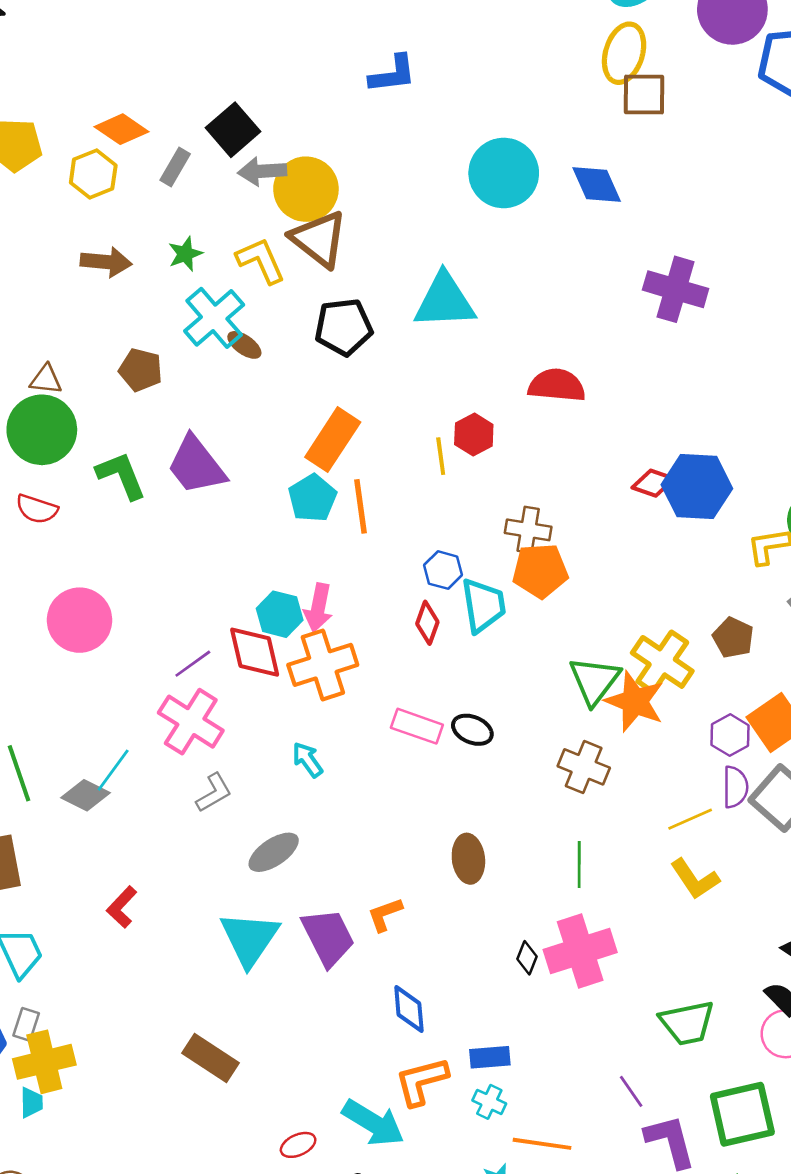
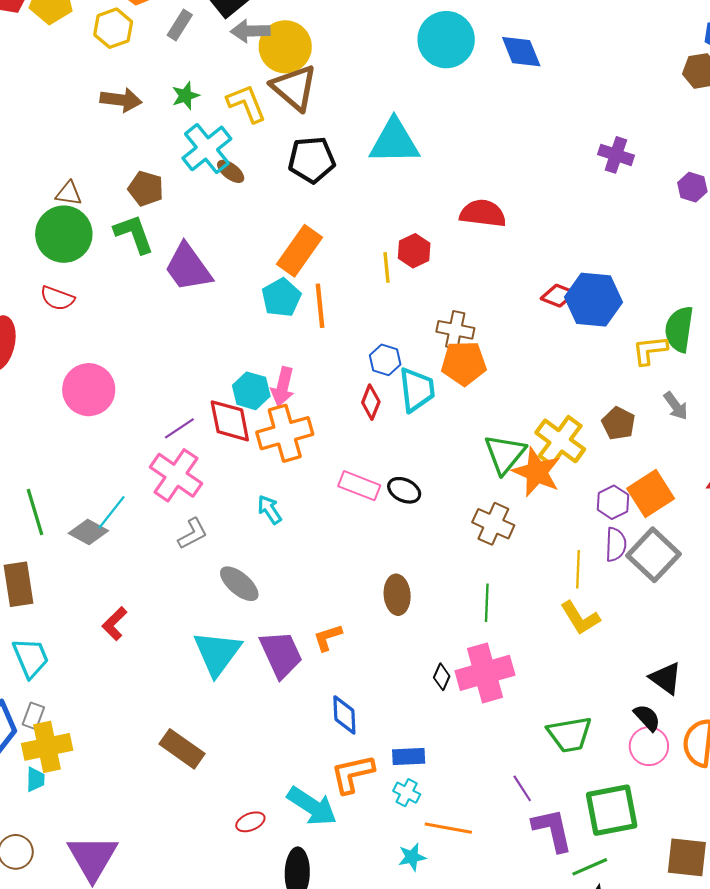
purple cross: (676, 289) -> (616, 155), moved, size x0.7
green L-shape: (121, 476) -> (134, 234), moved
yellow line: (690, 819) -> (578, 569), turned -66
gray ellipse: (274, 852) -> (239, 584), turned 72

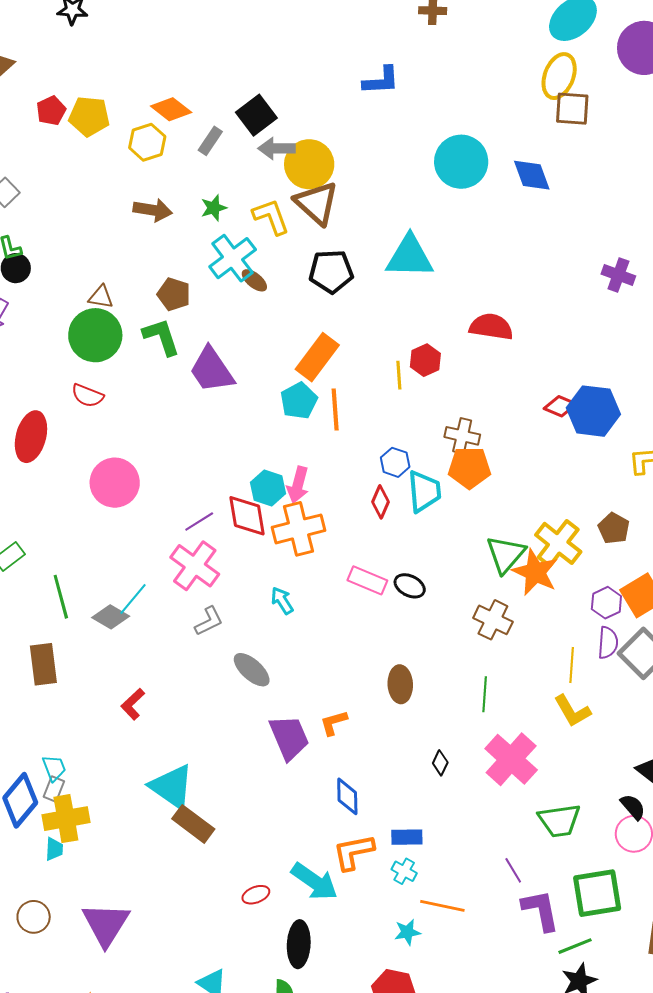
cyan triangle: (217, 653) -> (172, 787), moved, turned -33
cyan trapezoid: (31, 658) -> (54, 768), moved, size x0.7
pink cross: (485, 673) -> (511, 759), moved, turned -34

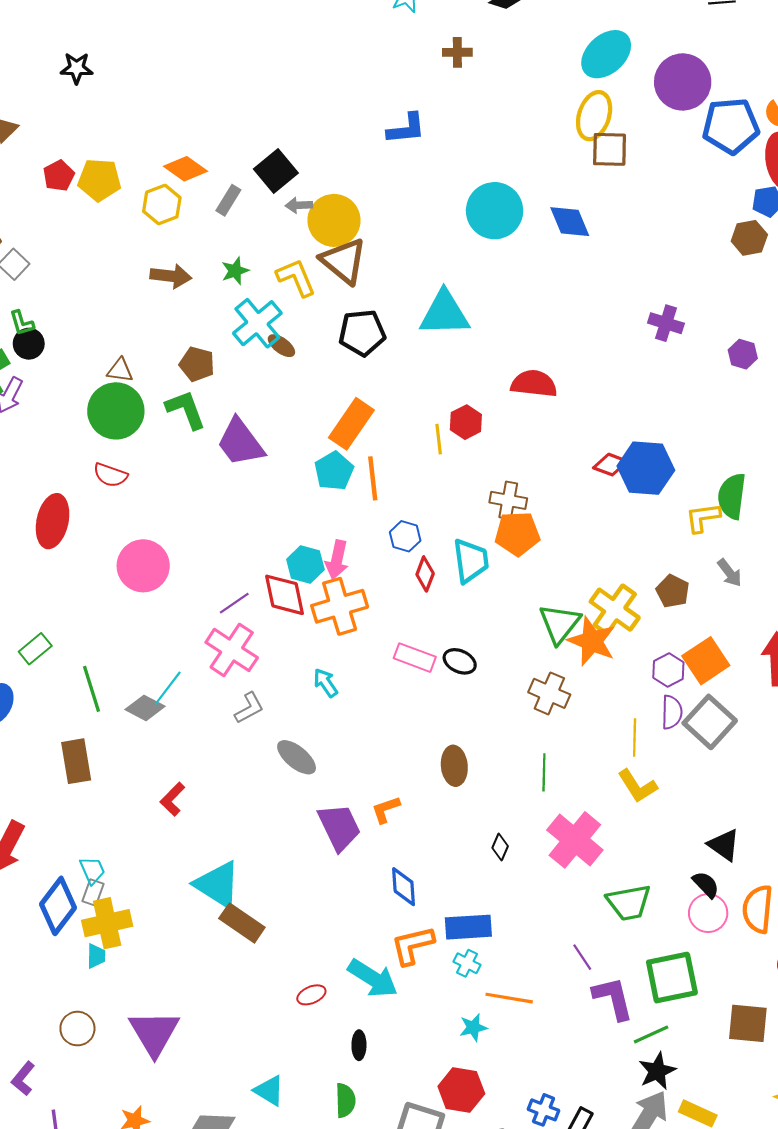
gray arrow: (277, 148) -> (299, 205), size x0.7
blue hexagon: (395, 462) -> (405, 536), moved
blue rectangle: (407, 837) -> (468, 927), size x1.4
black ellipse: (299, 944) -> (359, 1045), size x0.6

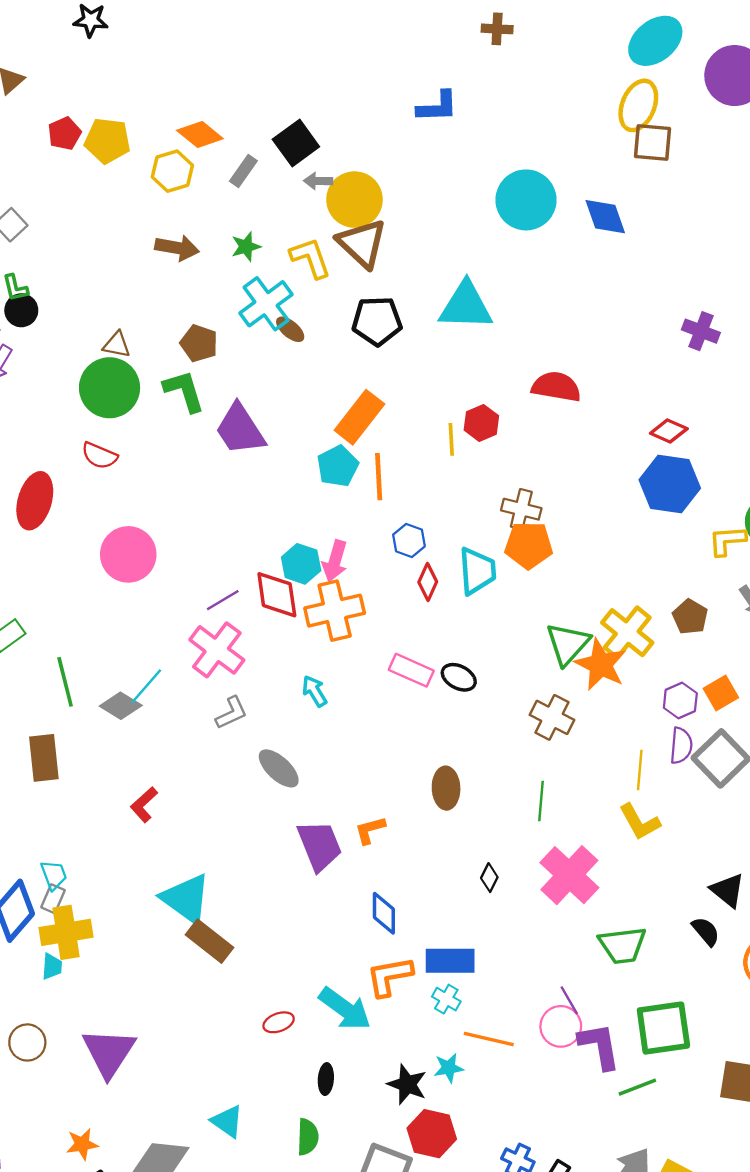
red diamond: (610, 465) -> (669, 431), moved
orange square: (706, 661) -> (721, 693), size x0.7
pink circle: (708, 913) -> (561, 1026), moved
black star: (657, 1071) -> (407, 1084), moved, turned -30

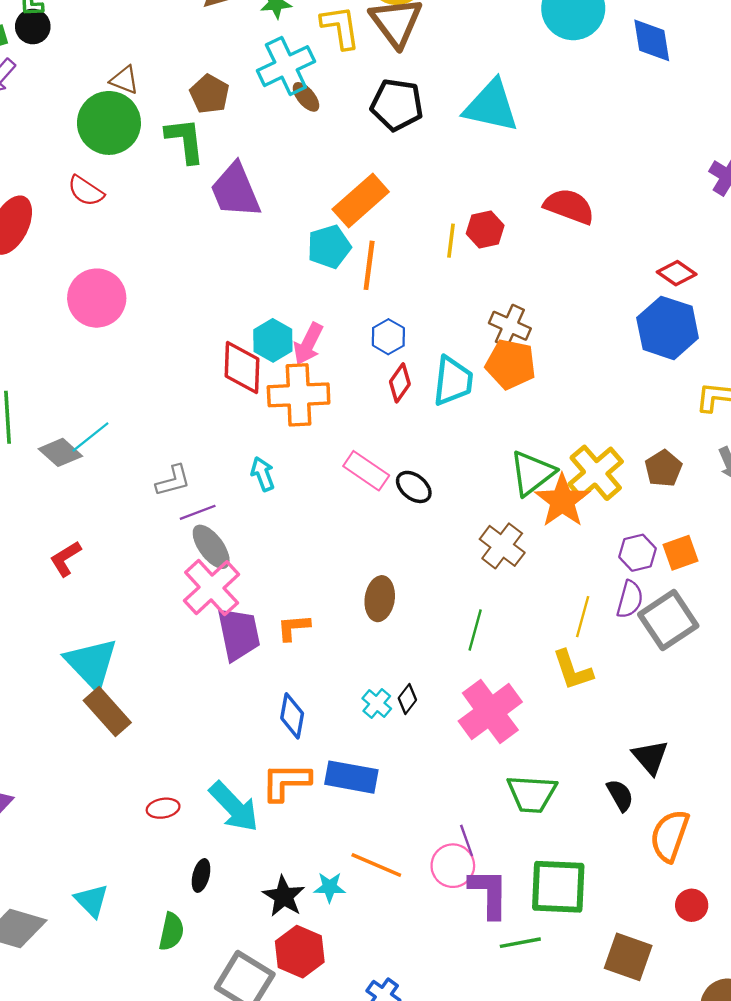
purple line: (223, 600) -> (198, 512), moved
pink cross: (217, 650) -> (212, 588), moved
cyan cross: (446, 999) -> (377, 703), moved

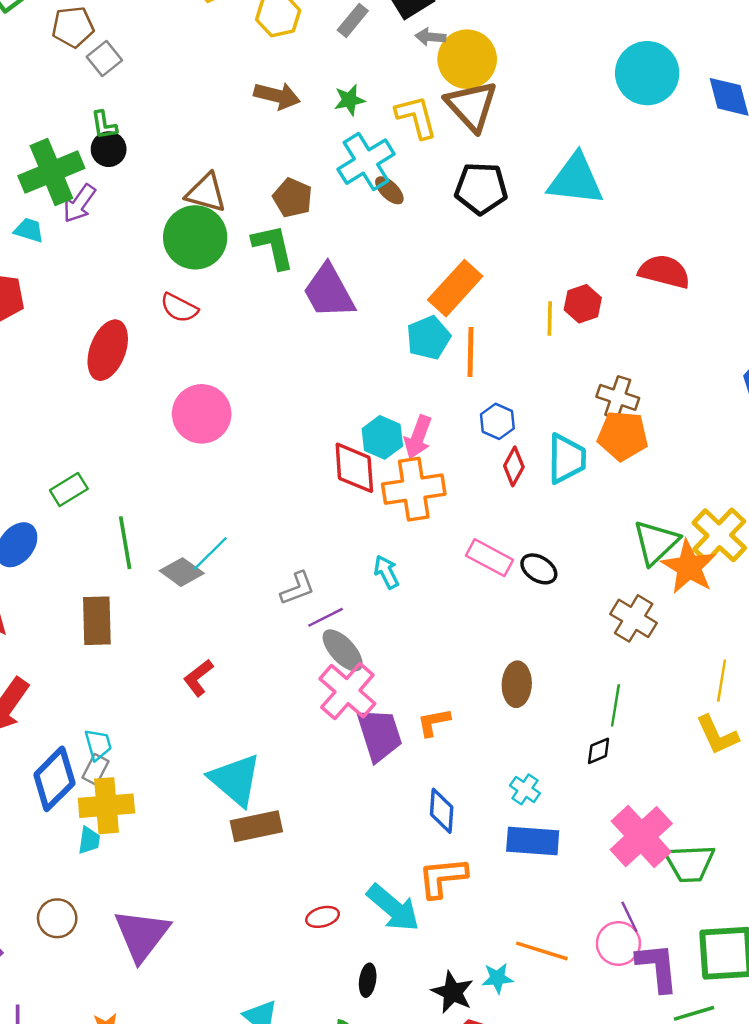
brown triangle: (124, 80) -> (206, 193), size x1.4
black diamond: (407, 699) -> (599, 751), moved, turned 36
brown rectangle: (107, 712) -> (256, 826), turned -54
pink cross: (490, 712) -> (641, 837), moved
blue rectangle: (351, 777) -> (533, 841), moved

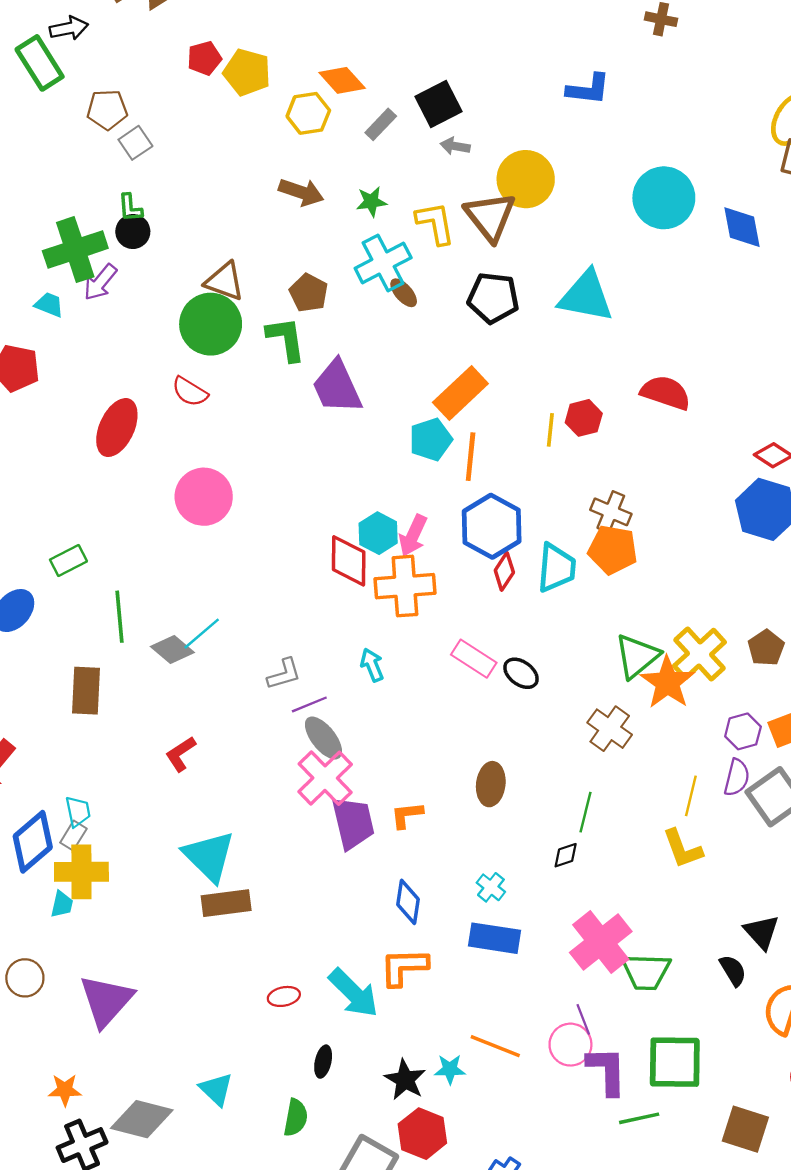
yellow circle: (467, 59) -> (526, 179), moved
blue hexagon: (497, 421) -> (492, 526), size x1.8

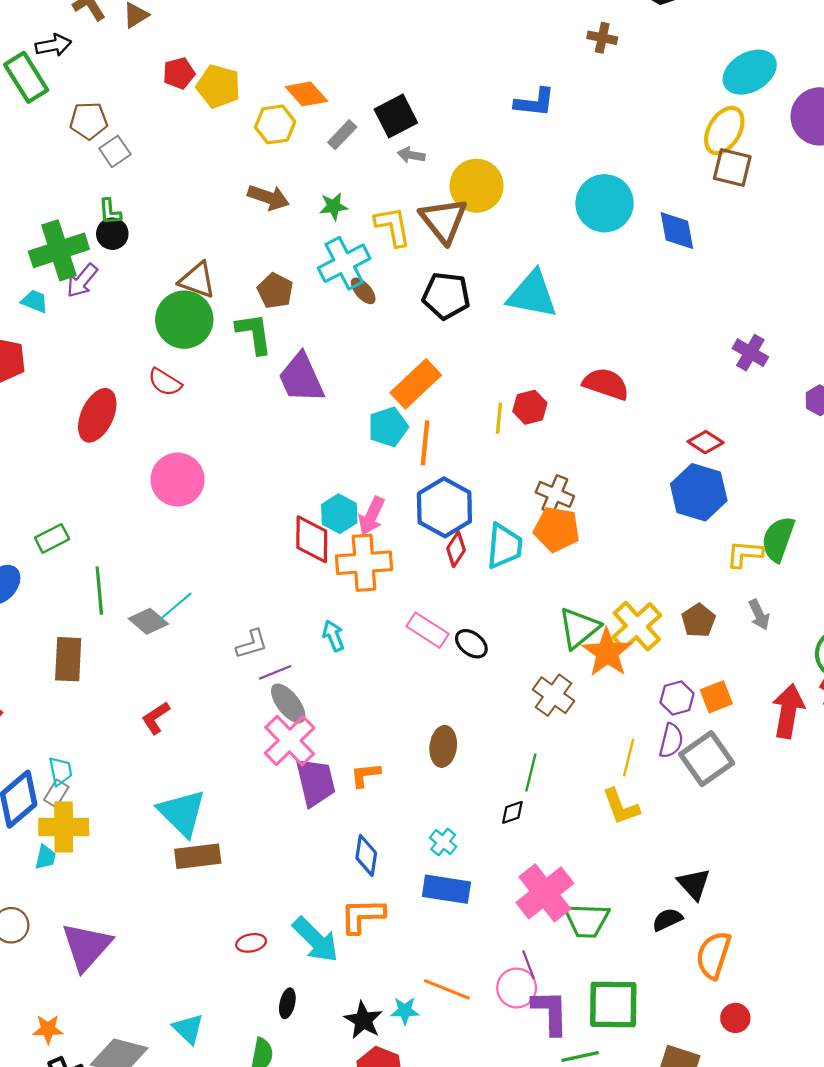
black semicircle: (733, 970) -> (667, 919), turned -84

